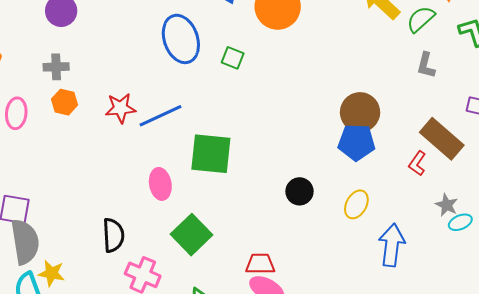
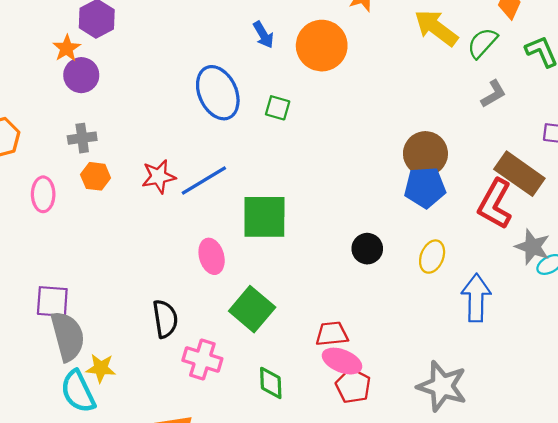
gray L-shape: (426, 65) -> (493, 94), turned -128
red L-shape: (417, 163) -> (495, 204), size x1.8
gray star: (447, 205) -> (532, 247), size x1.4

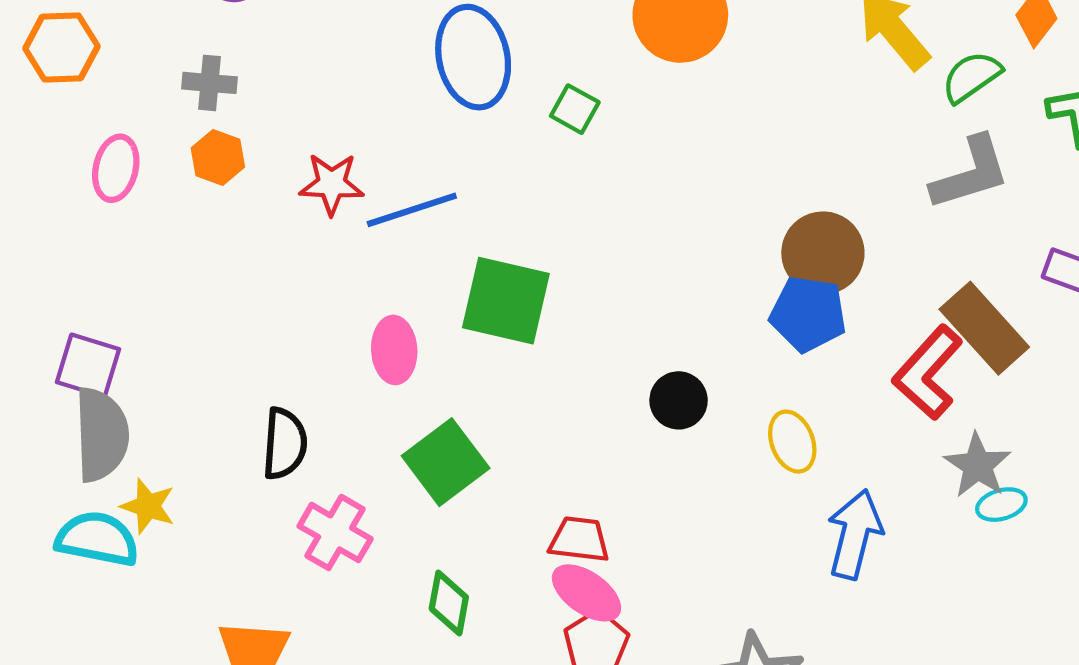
gray L-shape: (493, 94) -> (970, 173), size x1.6
yellow ellipse: (432, 257) -> (792, 442), turned -56
cyan semicircle: (78, 392) -> (97, 539), turned 114

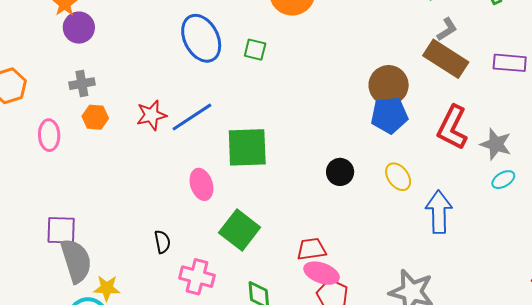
gray L-shape: (970, 173) -> (447, 29), size x0.6
brown rectangle: (984, 328) -> (446, 59), moved
black semicircle: (285, 444) -> (162, 242), size x0.7
gray star: (978, 466) -> (496, 144), moved

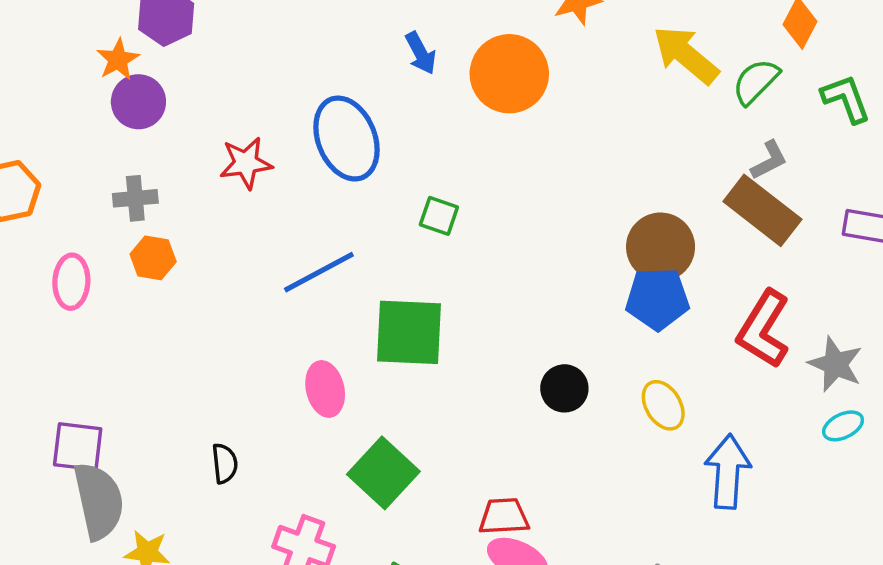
green square: (255, 50) -> (439, 216), moved
red star: (151, 115) -> (246, 163), moved
black semicircle: (162, 242) -> (225, 463), moved

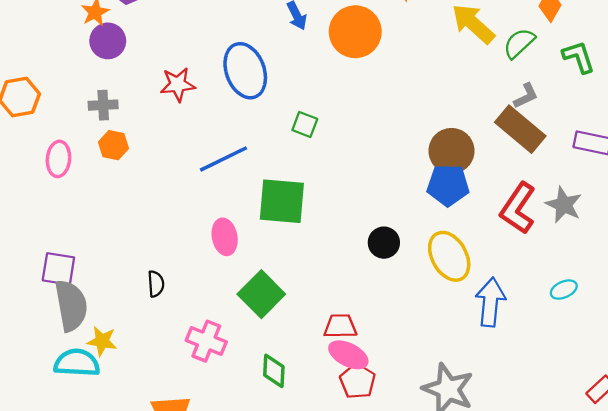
gray star: (835, 364) -> (564, 205), moved
yellow ellipse: (663, 405) -> (449, 256), size x1.5
cyan ellipse: (843, 426) -> (564, 290), moved

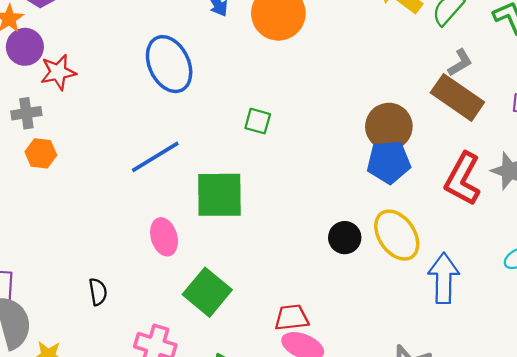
red star: (178, 84) -> (58, 72), moved
green square: (305, 125) -> (258, 121), moved
black circle: (384, 243) -> (345, 238), moved

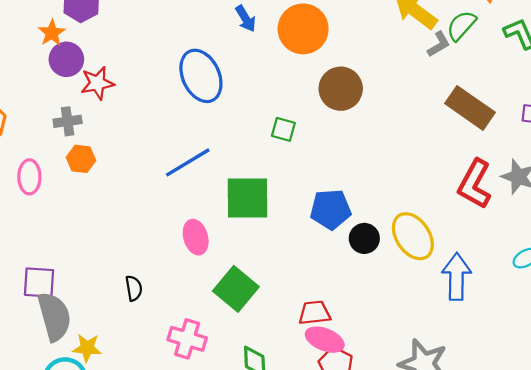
gray L-shape: (460, 63) -> (439, 44), moved
brown circle: (389, 126) -> (341, 89), moved
blue pentagon: (389, 162) -> (331, 209), moved

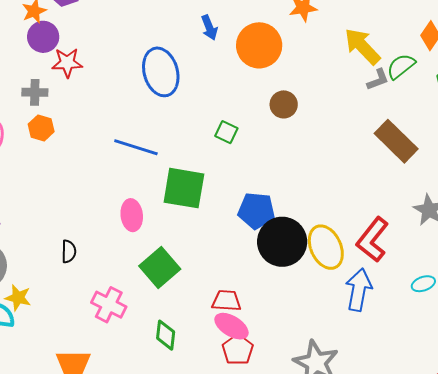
brown circle: (341, 89) -> (284, 104), size x0.7
blue line: (188, 162) -> (136, 147), turned 39
red L-shape: (475, 184) -> (373, 240), moved
black circle: (364, 238) -> (282, 242), size x1.8

